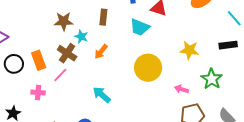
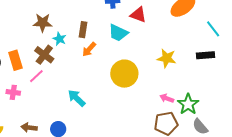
brown rectangle: (103, 17) -> (83, 30), moved
orange arrow: (101, 52) -> (89, 49), moved
green star: (212, 79) -> (188, 104), moved
pink arrow: (182, 89) -> (167, 98), moved

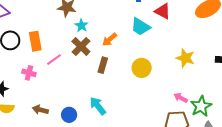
brown rectangle: (83, 30) -> (103, 65), moved
brown cross: (44, 55) -> (81, 46), moved
yellow circle: (124, 74) -> (142, 68), size x0.7
cyan arrow: (77, 98) -> (98, 106), moved

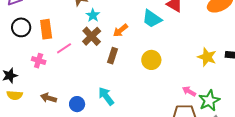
yellow star: (185, 58) -> (207, 57), moved

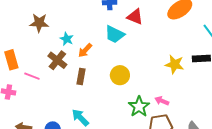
cyan star: (93, 15) -> (67, 39), moved
pink line: (64, 48) -> (32, 76), turned 63
green star: (209, 101) -> (139, 107), moved

